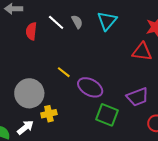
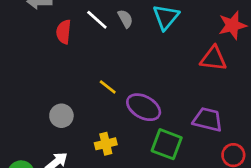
gray circle: (29, 93) -> (61, 116), size x0.6
purple trapezoid: (137, 97) -> (208, 120), turned -145
yellow cross: (49, 114) -> (106, 144), moved

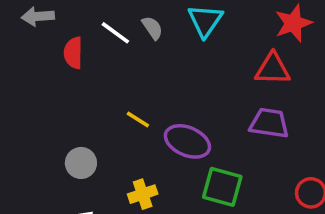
purple trapezoid: (208, 120) -> (269, 123), moved

